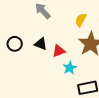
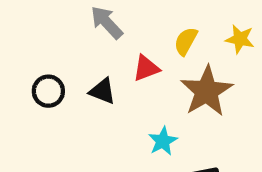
red triangle: (59, 51) -> (146, 68), moved

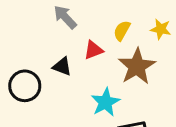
black circle: (48, 91) -> (25, 86), moved, size x1.4
cyan star: (163, 141) -> (105, 102), size x1.4

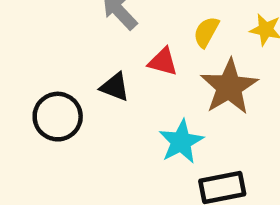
red triangle: (93, 50) -> (163, 62), turned 36

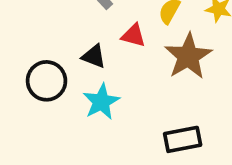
cyan star: (181, 142) -> (101, 102), moved

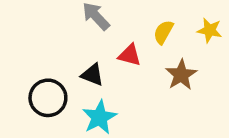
brown star: (188, 56) -> (181, 75), size x0.7

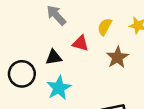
black triangle: (92, 75) -> (54, 57), turned -30

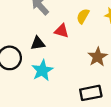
brown star: (117, 57) -> (98, 57), moved

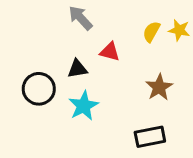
yellow semicircle: (83, 16) -> (151, 32), moved

